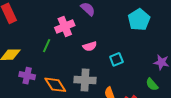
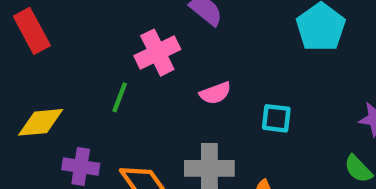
cyan square: (116, 59) -> (276, 118), turned 32

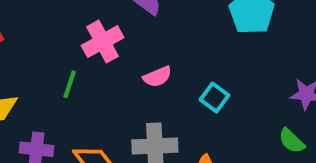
cyan square: (276, 118) -> (214, 97), turned 32

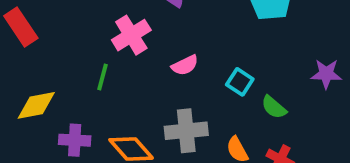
green semicircle: (292, 141) -> (274, 107), moved

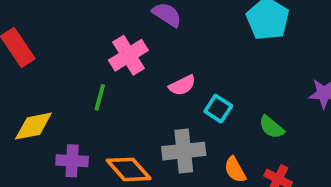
cyan square: (240, 82) -> (218, 109), moved

